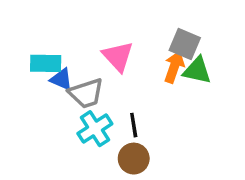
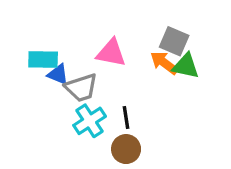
pink triangle: (118, 56) -> (111, 53), turned -36
orange arrow: (174, 67) -> (164, 63), turned -72

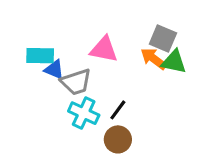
black line: (126, 118) -> (118, 110), turned 45
cyan cross: (90, 121) -> (84, 113), turned -32

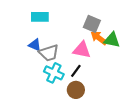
gray square: (163, 38) -> (92, 24), moved
pink triangle: (104, 49) -> (82, 50), moved
cyan rectangle: (40, 56) -> (40, 17), moved

